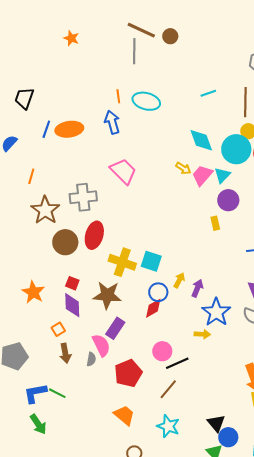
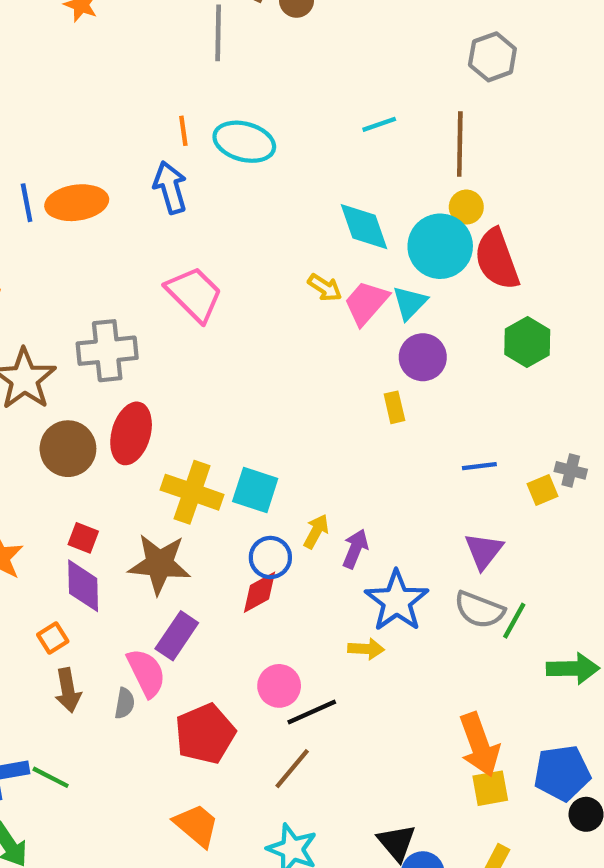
blue line: (46, 129) -> (27, 203), turned -30

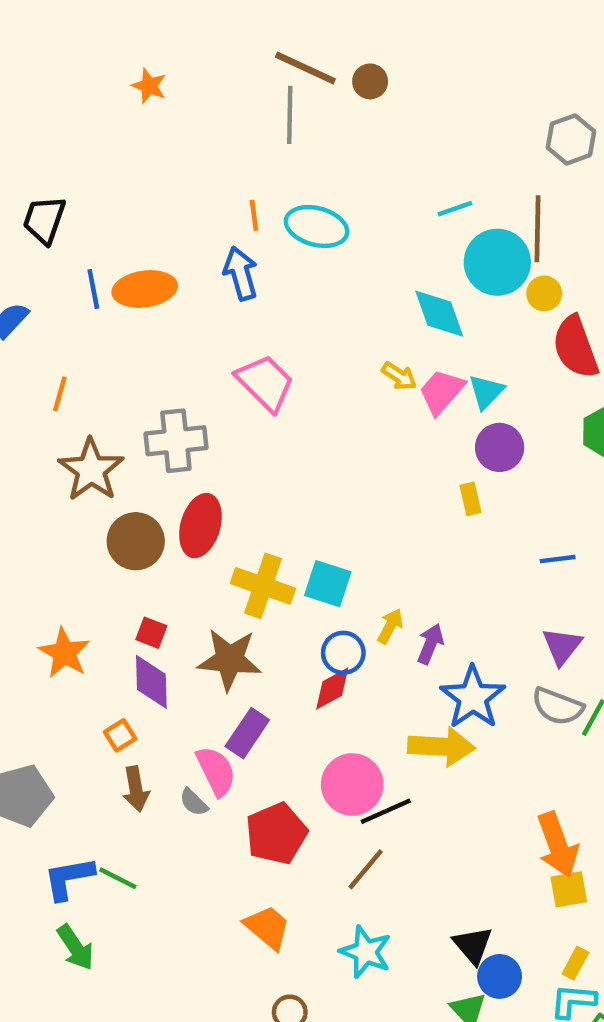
cyan circle: (440, 246) -> (497, 262), moved
yellow arrow: (366, 649) -> (442, 747), size x1.8
pink circle: (279, 686) -> (352, 785), size x1.4
gray semicircle: (125, 703) -> (194, 802), turned 124

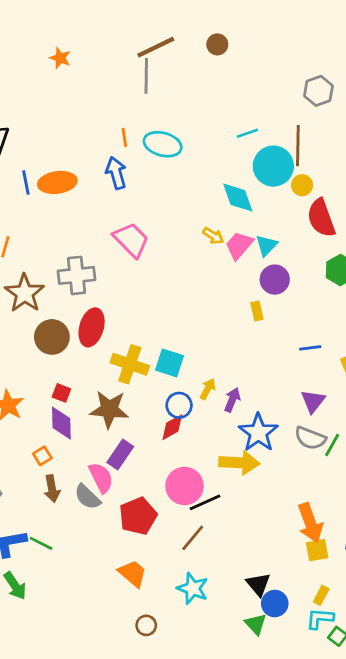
brown line: (305, 68) -> (156, 47), turned -51
brown circle: (370, 81) -> (217, 44), moved
gray semicircle: (194, 802) -> (87, 497), size x1.5

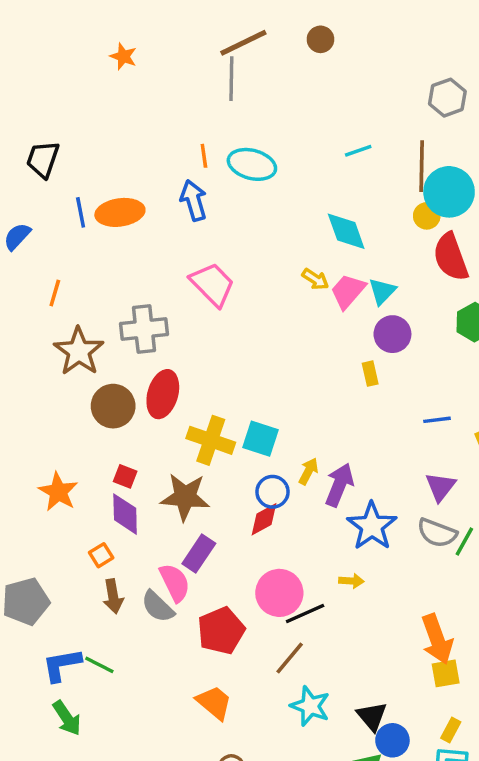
cyan circle: (273, 166) -> (449, 192), moved
purple arrow: (232, 400) -> (339, 485), size x1.4
yellow arrow: (239, 463) -> (351, 581), moved, size x0.5
cyan star: (193, 588) -> (310, 706), moved

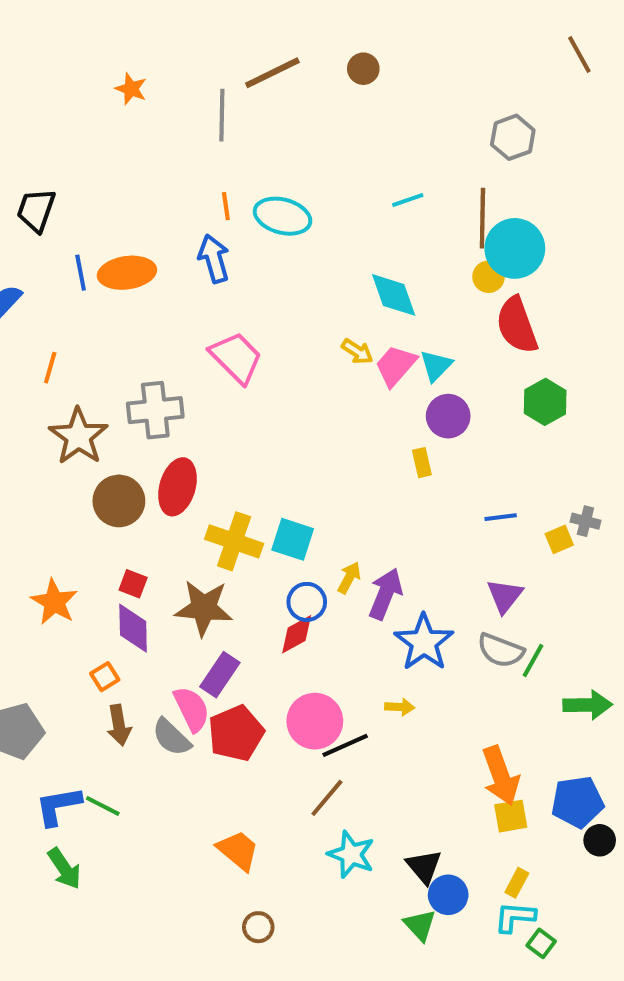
gray line: (231, 79) -> (222, 115), moved
red pentagon: (221, 631) -> (236, 733), moved

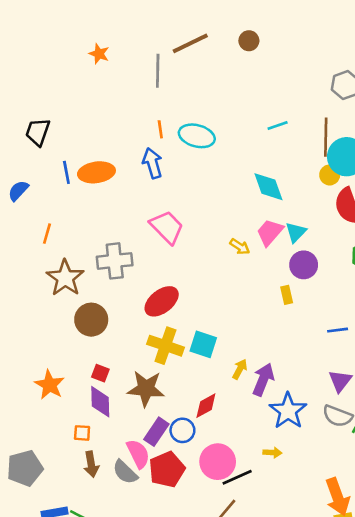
yellow arrow: (357, 351) -> (240, 247), moved
red ellipse: (177, 487) -> (162, 301), moved, turned 36
blue circle: (307, 602) -> (182, 430), moved
orange square: (105, 677) -> (82, 433), turned 36

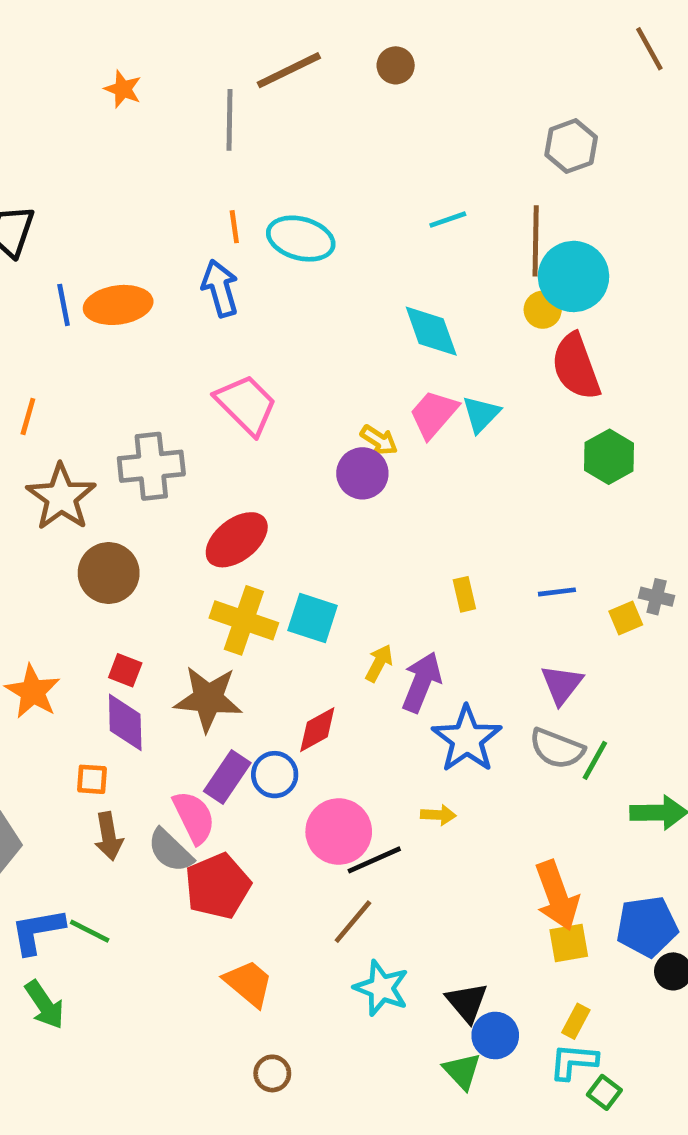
purple circle: (304, 265) -> (362, 473), moved
yellow rectangle: (287, 295) -> (464, 594), moved
red pentagon: (167, 469) -> (218, 886), moved

